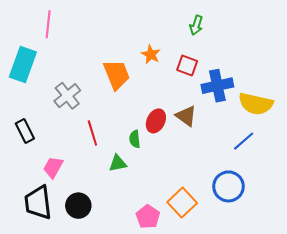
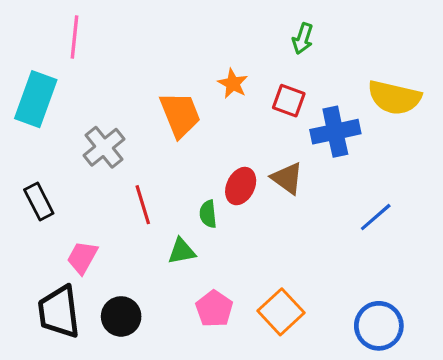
yellow semicircle: (256, 104) -> (394, 98), moved
blue circle: (228, 186) -> (379, 326), moved
pink pentagon: (148, 217) -> (214, 309), moved

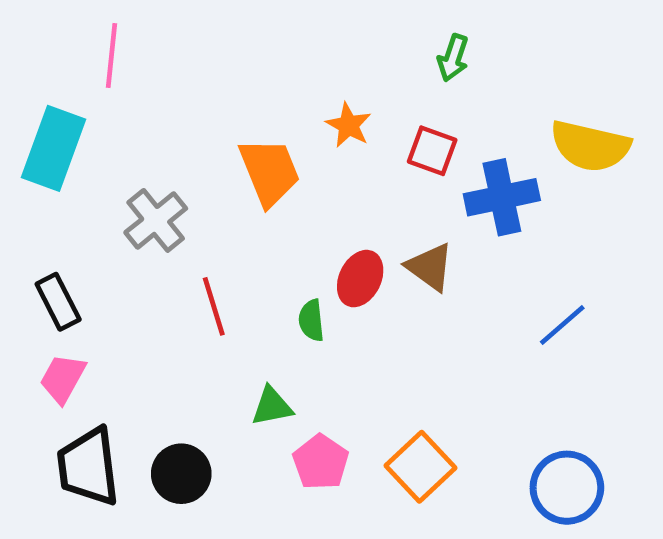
green triangle: (182, 251) -> (272, 406), moved
pink trapezoid: (82, 257) -> (63, 378), moved

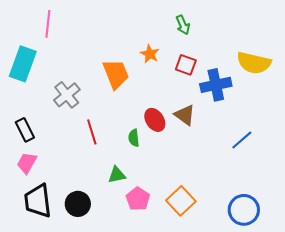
green arrow: (453, 58) -> (183, 25), moved, turned -42
red ellipse: (360, 279) -> (155, 120), turned -60

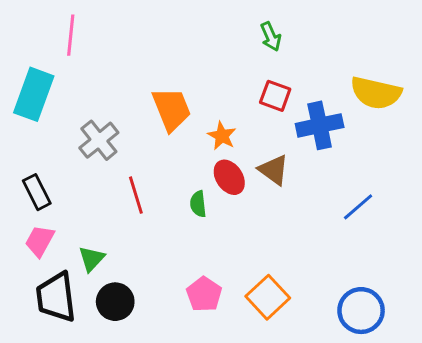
orange star: (150, 54) -> (222, 136), moved
green triangle: (117, 175) -> (92, 259), moved, turned -36

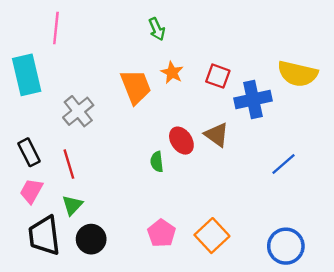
green arrow: (271, 37) -> (157, 29), moved
cyan rectangle: (34, 94) -> (27, 75), turned -33
orange star: (222, 136) -> (172, 73), moved
red line: (136, 195) -> (69, 164), moved

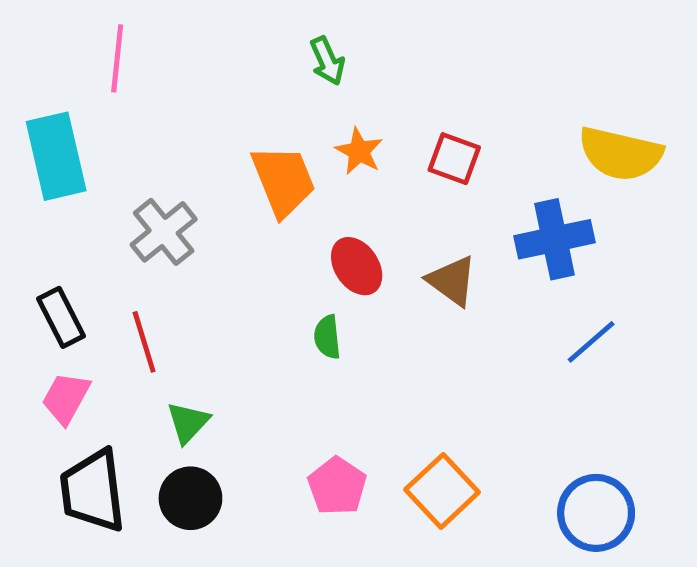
blue cross: (253, 100) -> (555, 239), moved
red ellipse: (181, 141) -> (357, 266), moved
green triangle: (72, 205) -> (188, 422), moved

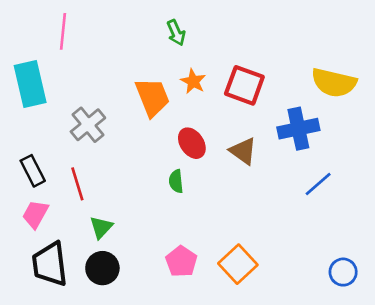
red square: (454, 159) -> (244, 85), size x1.4
blue circle: (596, 513) -> (343, 272), moved, size x0.7

